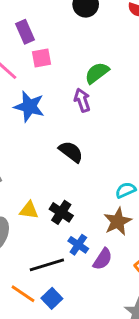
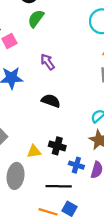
green semicircle: (97, 73) -> (36, 19), moved
black line: (47, 265) -> (59, 186), turned 35

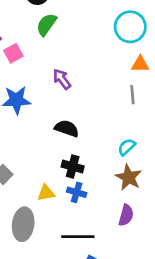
black cross: (57, 146) -> (73, 166), moved
blue cross: (76, 165) -> (77, 192), moved

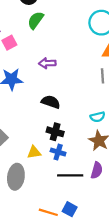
purple arrow: (62, 79) -> (47, 63), turned -56
cyan semicircle: (127, 147) -> (98, 117), turned -152
black line: (78, 237) -> (70, 175), moved

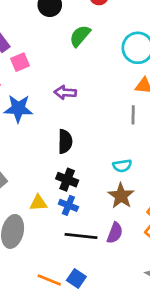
green semicircle: (36, 20) -> (80, 36), moved
black semicircle: (51, 102) -> (65, 142), turned 66

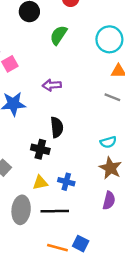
gray line: (133, 115) -> (112, 97), turned -63
black cross: (67, 180) -> (40, 149), moved
black line: (81, 236) -> (55, 211), moved

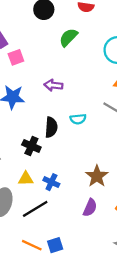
cyan semicircle: (108, 142) -> (78, 119), moved
black line: (55, 211) -> (35, 209), turned -40
blue square: (81, 244) -> (55, 245), turned 35

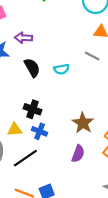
purple arrow: (53, 85) -> (23, 38), moved
black semicircle: (51, 127) -> (32, 68), moved, turned -30
black cross: (31, 146) -> (32, 109), moved

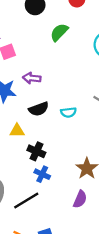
black semicircle: (32, 68) -> (39, 109), turned 96
yellow triangle: (15, 130) -> (17, 131), moved

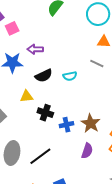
blue cross: (42, 174) -> (67, 125), moved, turned -32

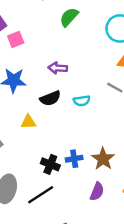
purple arrow: (35, 49) -> (58, 68), moved
black cross: (45, 113) -> (50, 164), moved

